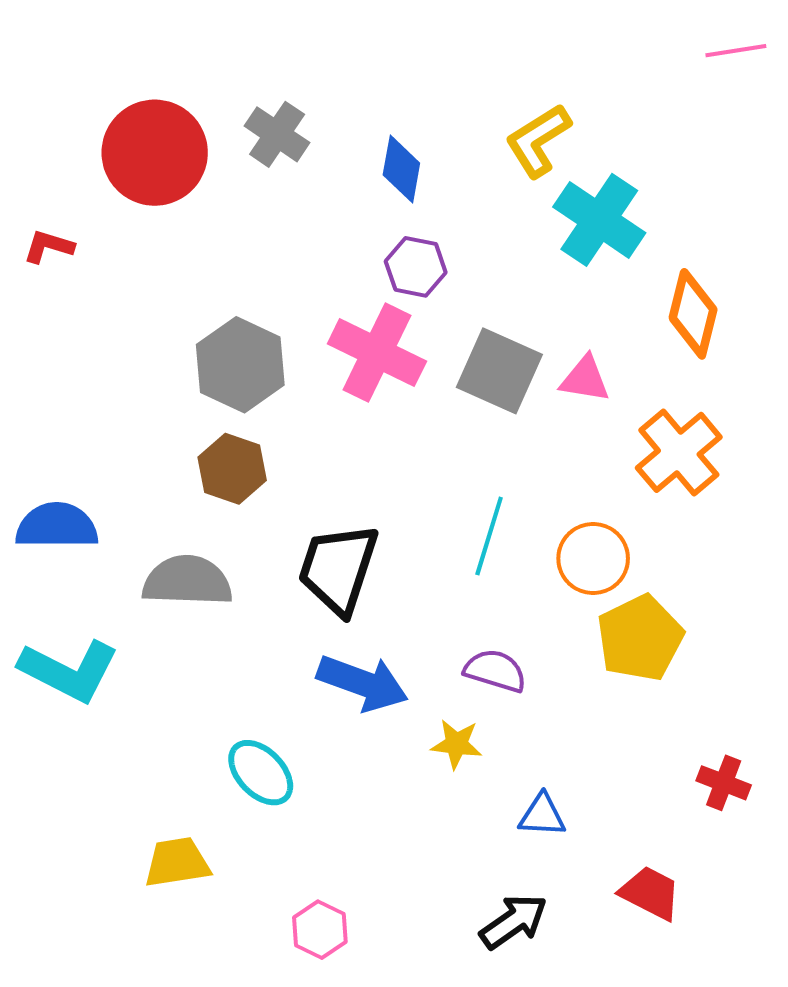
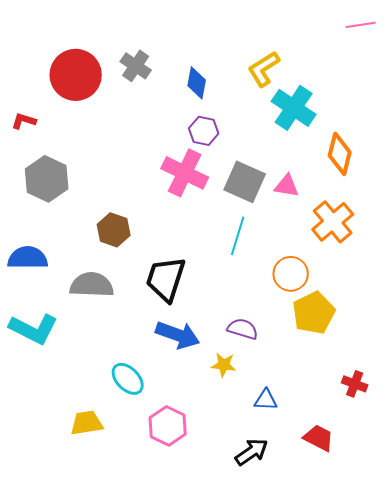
gray hexagon: (240, 365) -> (47, 179), moved
cyan line: (489, 536) -> (238, 236), moved
pink hexagon: (320, 930) -> (168, 426), moved, size x1.4

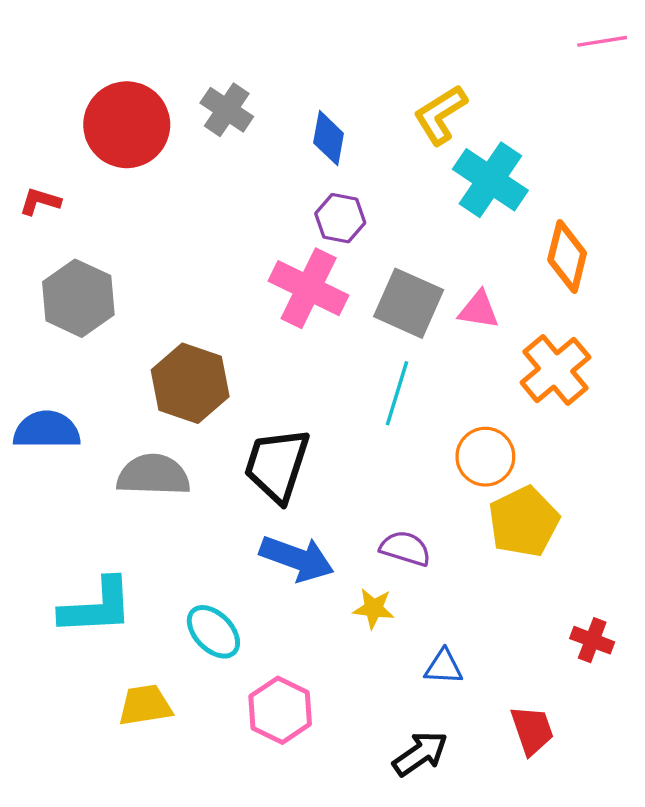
brown hexagon: (114, 230) -> (190, 383), size x1.4
cyan L-shape: (34, 329) -> (97, 607), moved, turned -30
red trapezoid: (319, 438) -> (532, 730), turned 44

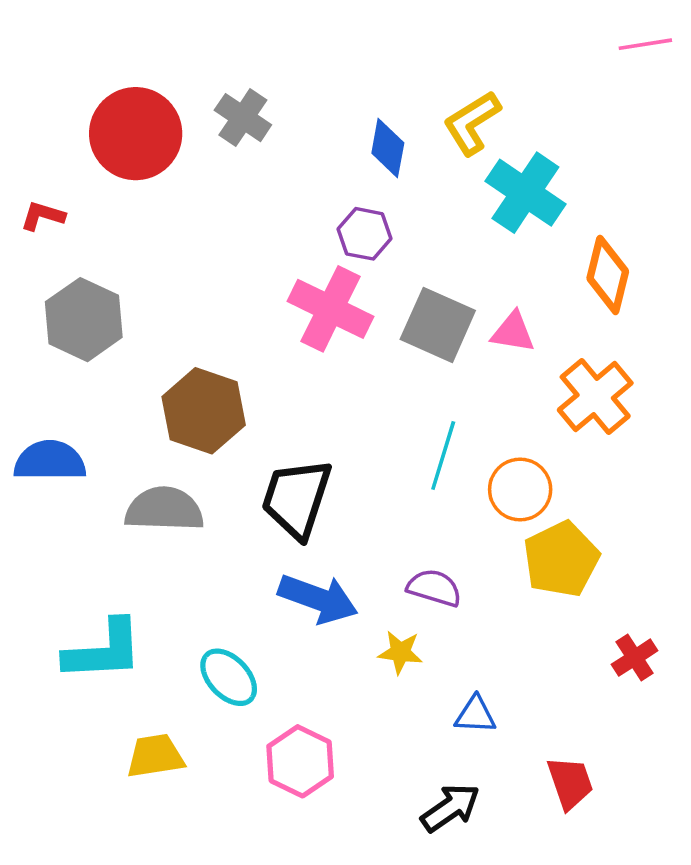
blue diamond: (329, 138) -> (388, 148), moved
cyan line: (397, 393) -> (443, 456), moved
red cross: (592, 640) -> (635, 658), moved, turned 36

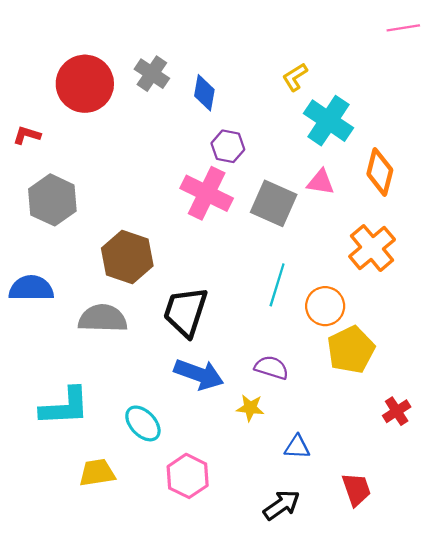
yellow L-shape: (472, 123) -> (295, 77), size x0.7
blue diamond: (388, 148) -> (204, 93), moved
pink triangle: (513, 332) -> (321, 182), moved

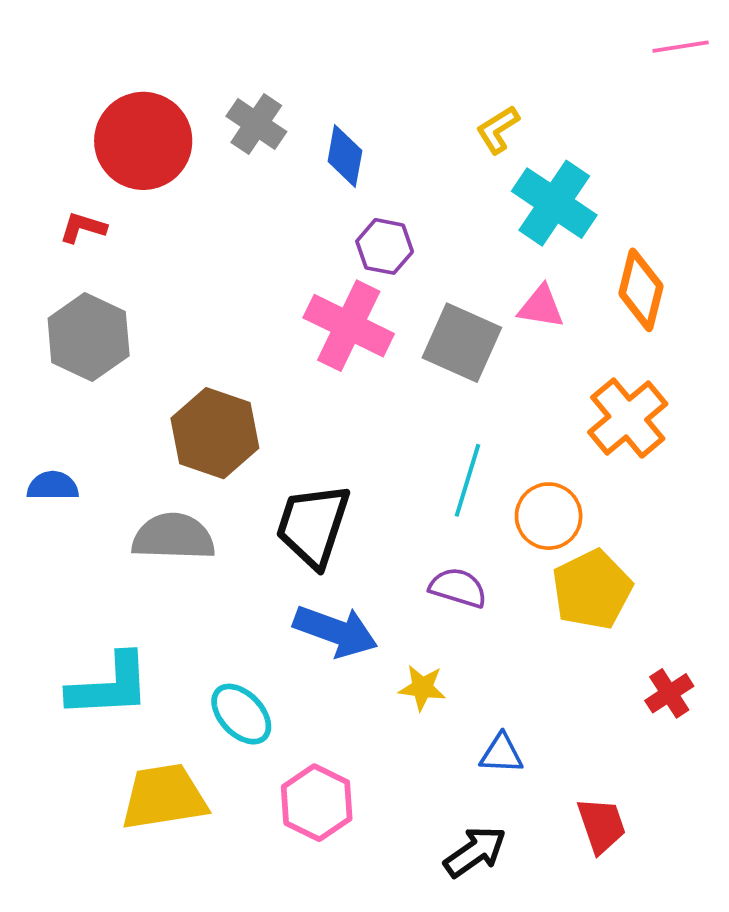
red L-shape: (27, 135) -> (83, 228), moved
blue semicircle: (31, 288) -> (53, 486), size x0.7
purple semicircle: (271, 368) -> (458, 588), moved
yellow trapezoid: (97, 473) -> (164, 797), size x1.4

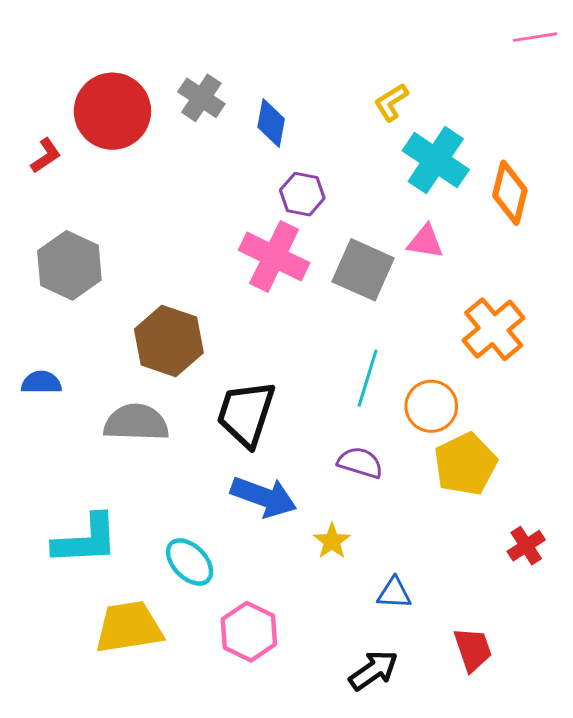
red L-shape: (83, 228) -> (46, 156), moved, turned 129
orange diamond: (641, 290) -> (510, 193), moved
yellow star: (422, 688) -> (332, 541), turned 30

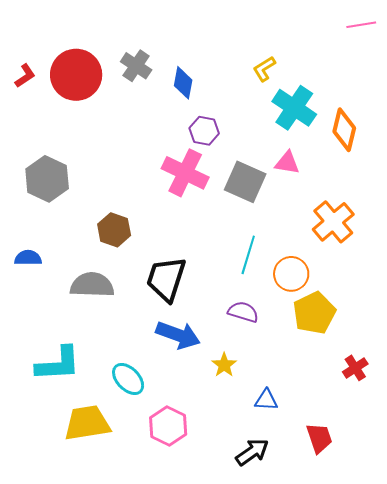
red L-shape: (46, 156) -> (25, 76), moved
brown hexagon: (169, 341) -> (114, 230), size x0.7

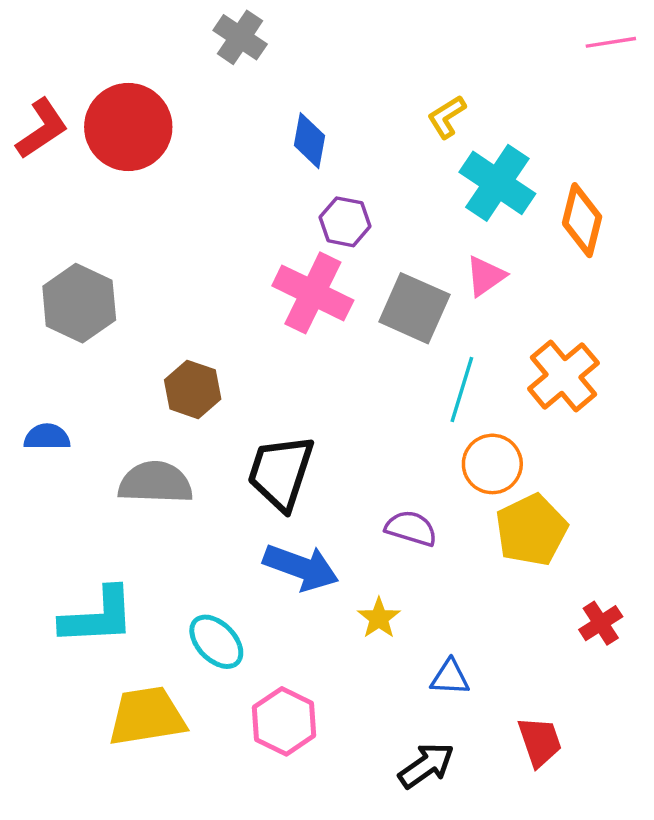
gray cross: (136, 66) -> (240, 37), moved
red L-shape: (25, 76) -> (42, 129), size x1.5
pink triangle: (287, 163) -> (486, 276), turned -44
cyan line: (248, 255) -> (462, 389), moved

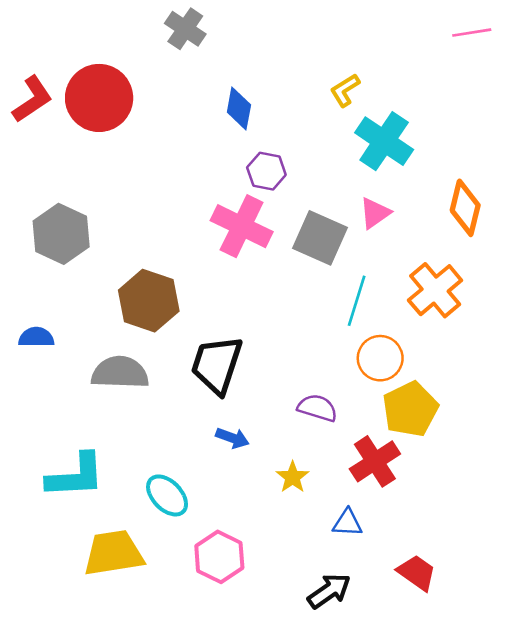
orange diamond: (582, 220) -> (465, 208), moved
brown hexagon: (193, 389) -> (149, 301), size x1.4
blue arrow: (301, 567) -> (232, 438), size x0.6
red cross: (601, 623) -> (375, 461), moved, size x1.5
red trapezoid: (540, 742) -> (417, 573), turned -36

